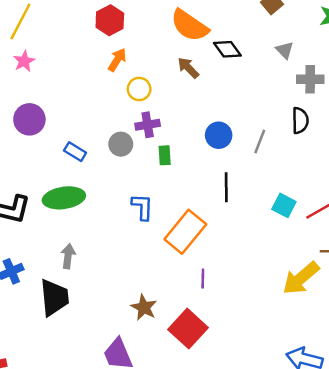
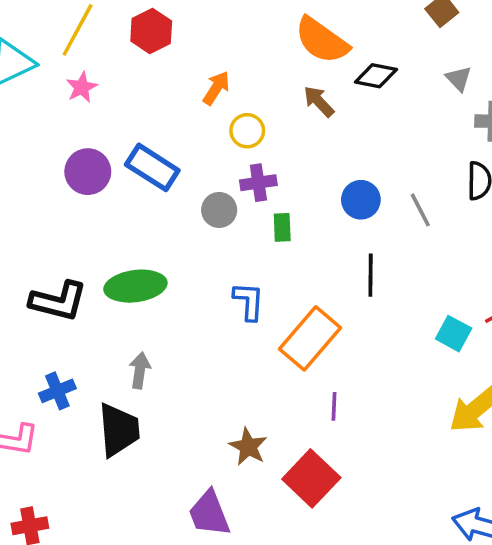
red hexagon: (110, 20) -> (151, 31), moved
black diamond: (227, 49) -> (376, 76), turned -44
gray line: (260, 142) -> (420, 210), turned -50
blue rectangle: (75, 152) -> (152, 167), moved, size x1.6
cyan square: (284, 205) -> (454, 334), moved

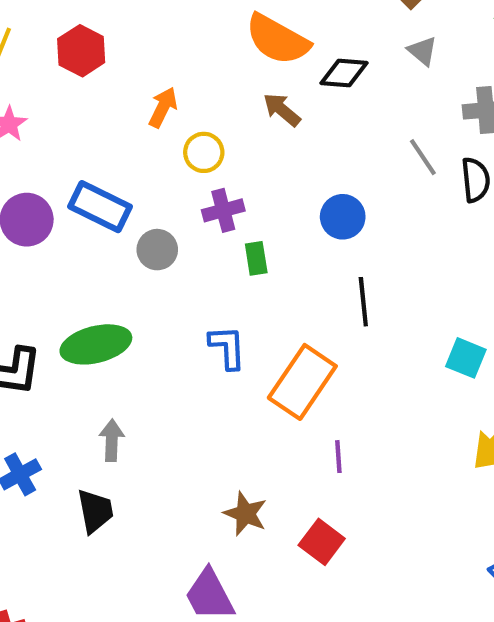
gray triangle: (459, 79) -> (423, 51), moved
gray circle: (219, 210) -> (157, 250), moved
gray line: (420, 210) -> (423, 157), moved
black trapezoid: (119, 430) -> (95, 511), size x0.7
red square: (311, 478) -> (322, 542), size x0.7

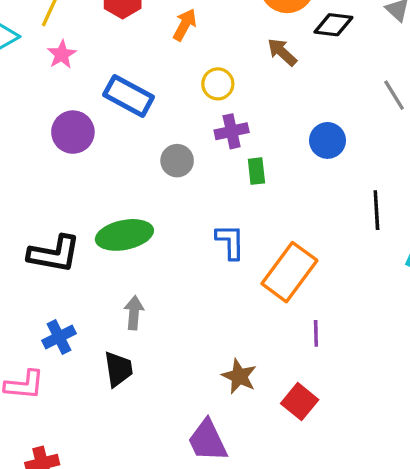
orange arrow: (163, 107) -> (185, 25), moved
blue rectangle: (100, 207) -> (129, 96), moved
black line: (363, 302) -> (376, 210), moved

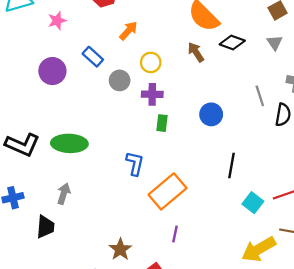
orange arrow: (185, 25) -> (128, 31), moved
blue rectangle: (129, 96) -> (93, 57), size x0.7
gray circle: (177, 161) -> (120, 80), moved

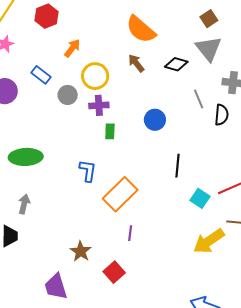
black diamond: (232, 43) -> (176, 64), moved
gray triangle: (275, 43) -> (209, 49), size x1.8
yellow circle: (151, 62) -> (95, 76), size x1.4

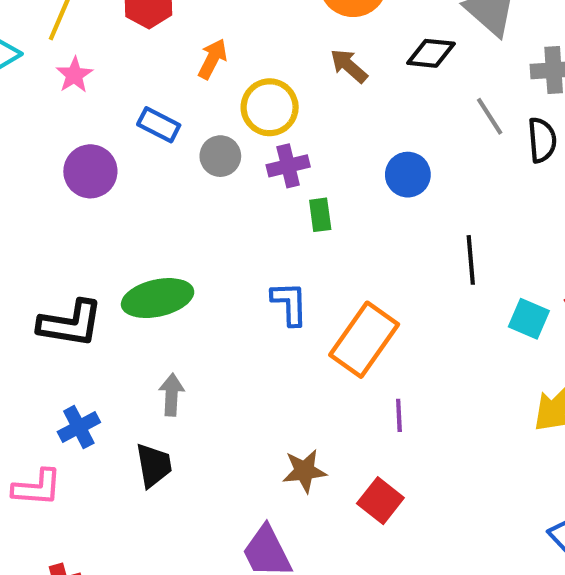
brown star: (81, 251) -> (304, 471), turned -30

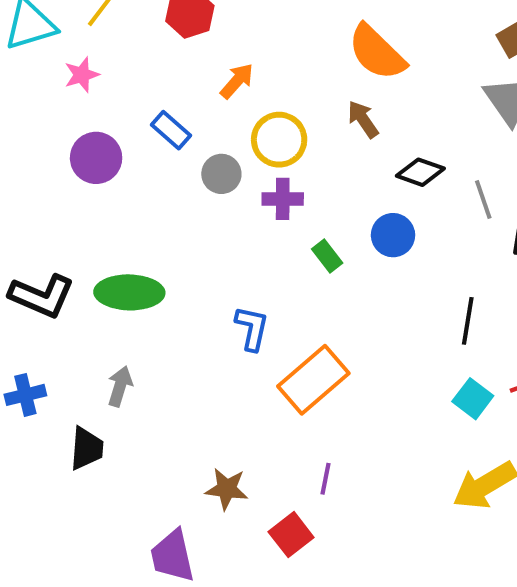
black diamond: (431, 53) -> (420, 172), moved
pink star: (74, 75) -> (82, 75), moved
green rectangle: (320, 215) -> (327, 256), moved, turned -44
black line: (471, 260) -> (468, 321), moved
purple line: (399, 415) -> (325, 479), moved

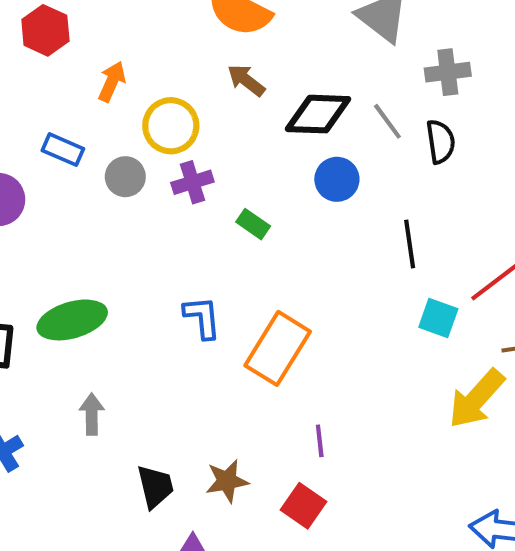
black diamond: (420, 172) -> (318, 114), size x1.4
blue circle: (393, 235) -> (337, 179), moved
black trapezoid: (87, 448) -> (155, 487), moved

